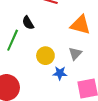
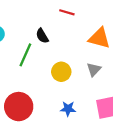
blue star: (60, 73) -> (68, 109), moved

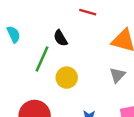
yellow circle: (61, 72) -> (67, 78), moved

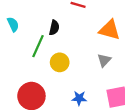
black semicircle: (60, 38) -> (54, 28), turned -136

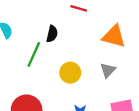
yellow circle: (60, 62) -> (70, 73), moved

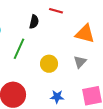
black semicircle: (52, 34) -> (34, 22), moved

